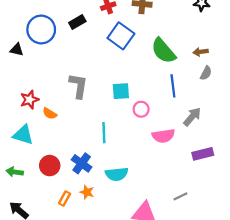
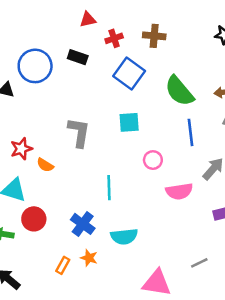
black rectangle: (77, 22) -> (78, 57), turned 49
cyan square: (121, 91) -> (129, 122), moved
red circle: (50, 166) -> (34, 219), moved

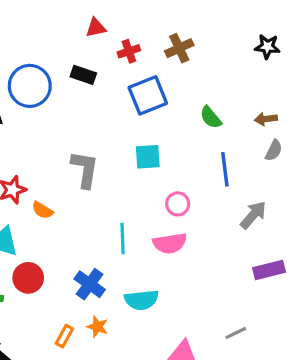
brown cross: (154, 36) -> (179, 48), turned -30
blue square: (129, 73) -> (148, 95), turned 32
green semicircle: (179, 91) -> (211, 117), size x0.6
pink semicircle: (179, 191) -> (170, 243), moved

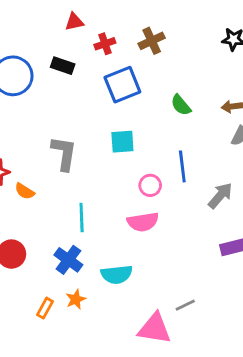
blue line: (225, 169) -> (182, 166), moved
cyan line: (123, 239) -> (82, 218), moved
orange star: (97, 327) -> (76, 299), turned 30
gray line: (236, 333) -> (185, 305), moved

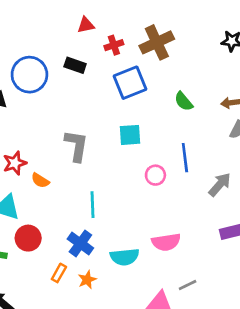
brown cross: (152, 41) -> (157, 42), size x1.4
pink semicircle: (143, 222) -> (166, 242), moved
orange rectangle: (45, 308) -> (59, 273), moved

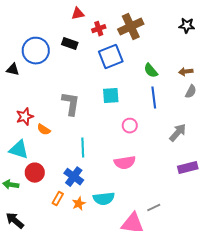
blue line: (185, 158) -> (154, 98), moved
pink semicircle: (166, 242) -> (125, 163), moved
cyan semicircle: (125, 257) -> (104, 199), moved

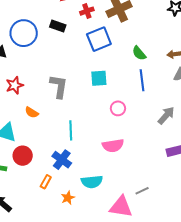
red star: (25, 117) -> (15, 85), moved
orange star: (79, 204) -> (68, 198), moved

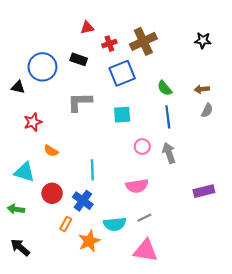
gray L-shape: (59, 86) -> (80, 102), moved, turned -100
gray arrow: (166, 115) -> (169, 153), moved, turned -60
red circle: (23, 156) -> (52, 193), moved
gray line: (142, 191) -> (144, 218), moved
orange star: (68, 198) -> (89, 241), size x1.5

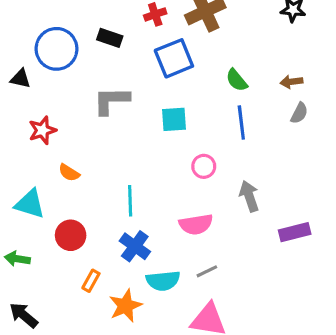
gray arrow: (169, 153) -> (249, 196), moved
blue cross: (83, 201) -> (135, 246), moved

